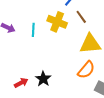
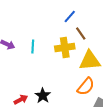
yellow cross: (57, 22) -> (65, 48), moved, turned -30

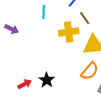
cyan line: (33, 47) -> (44, 12), moved

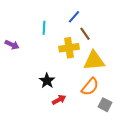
black star: (47, 80) -> (47, 81), moved
red arrow: (25, 84) -> (59, 100), moved

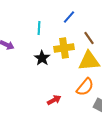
brown line: (85, 34) -> (89, 38), moved
black star: (47, 81) -> (42, 58), moved

